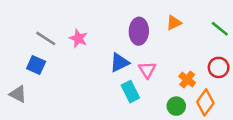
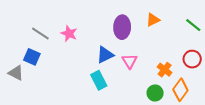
cyan rectangle: (130, 92) -> (99, 80), moved
gray triangle: (18, 94) -> (16, 73), moved

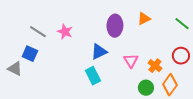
pink triangle: (130, 61) -> (131, 61), moved

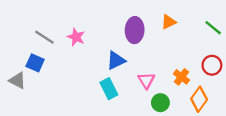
pink triangle: (131, 61) -> (146, 80), moved
green circle: (146, 88) -> (160, 103), moved

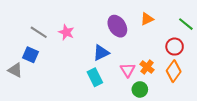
purple ellipse: (135, 30) -> (117, 26), turned -35
red circle: (212, 65) -> (175, 47), moved
orange cross: (181, 77) -> (147, 67), moved
orange diamond: (199, 99) -> (174, 71), moved

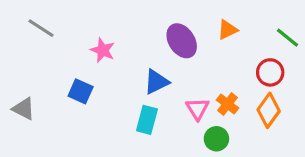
gray line: (39, 32) -> (41, 28), moved
blue square: (31, 55) -> (81, 91), moved
cyan rectangle: (95, 77) -> (147, 120), turned 42

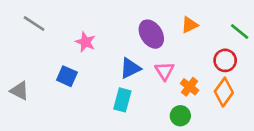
pink triangle: (197, 109) -> (165, 71), moved

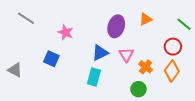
purple ellipse: (151, 34) -> (116, 26), turned 50

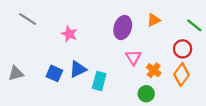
blue triangle: (100, 53) -> (78, 69), moved
blue square: (51, 59) -> (54, 73), moved
gray triangle: (15, 70) -> (16, 73), turned -42

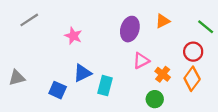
gray line: (28, 19) -> (29, 20), turned -66
pink triangle: (133, 57) -> (141, 61), turned 35
blue square: (54, 73) -> (58, 90), moved

